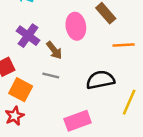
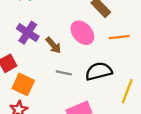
pink ellipse: (76, 26) -> (82, 33), moved, turned -30
gray line: (51, 75) -> (64, 73), moved

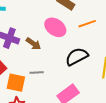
gray line: (64, 73) -> (37, 73), moved

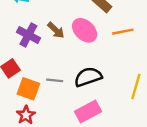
brown arrow: (33, 44) -> (56, 30), moved
black semicircle: (77, 57) -> (88, 77), moved

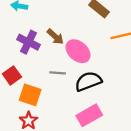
pink ellipse: (85, 30) -> (78, 51), moved
gray line: (55, 80) -> (58, 73), moved

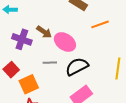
orange square: (30, 95) -> (29, 84), turned -36

